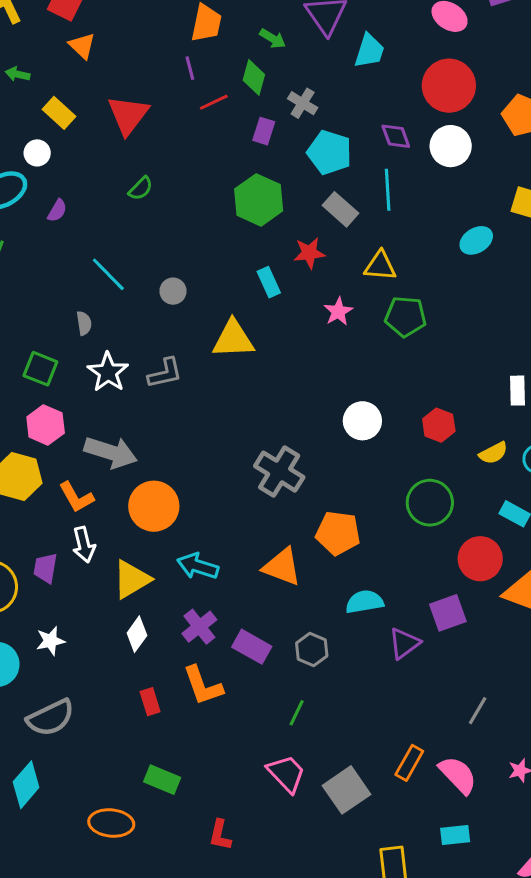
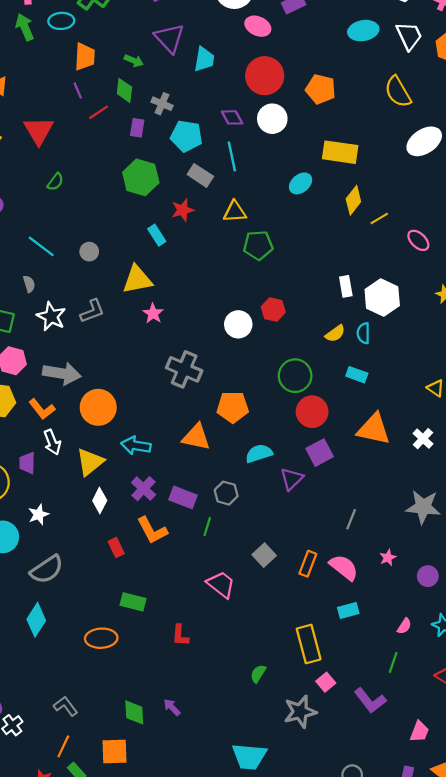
pink star: (338, 312) -> (153, 313), moved
red hexagon: (439, 425) -> (273, 310), moved
red circle: (480, 559) -> (312, 412), moved
green line: (297, 713) -> (207, 527), moved
gray square: (346, 790) -> (264, 555), moved, size x0.7

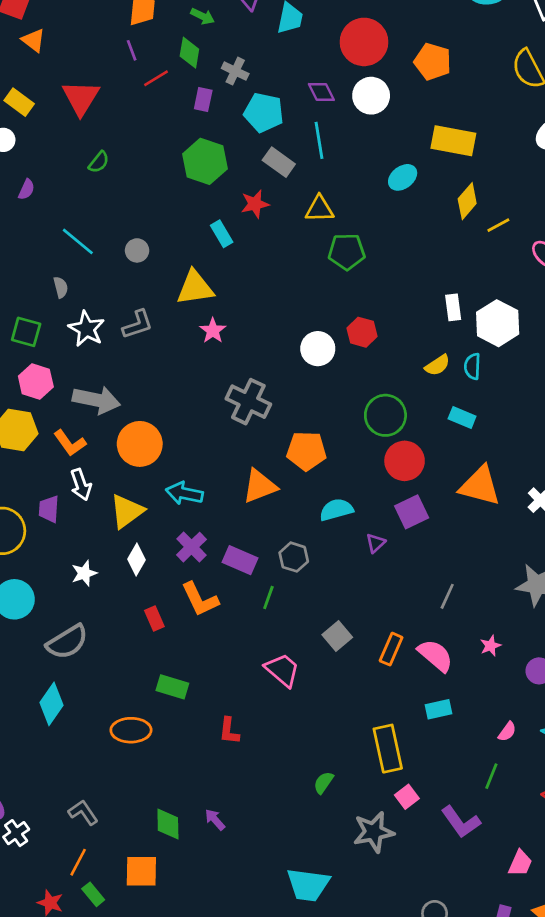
orange triangle: (196, 437) -> (260, 486), turned -36
purple triangle: (292, 479) -> (376, 543), size x0.7
white star: (39, 514) -> (84, 573), moved

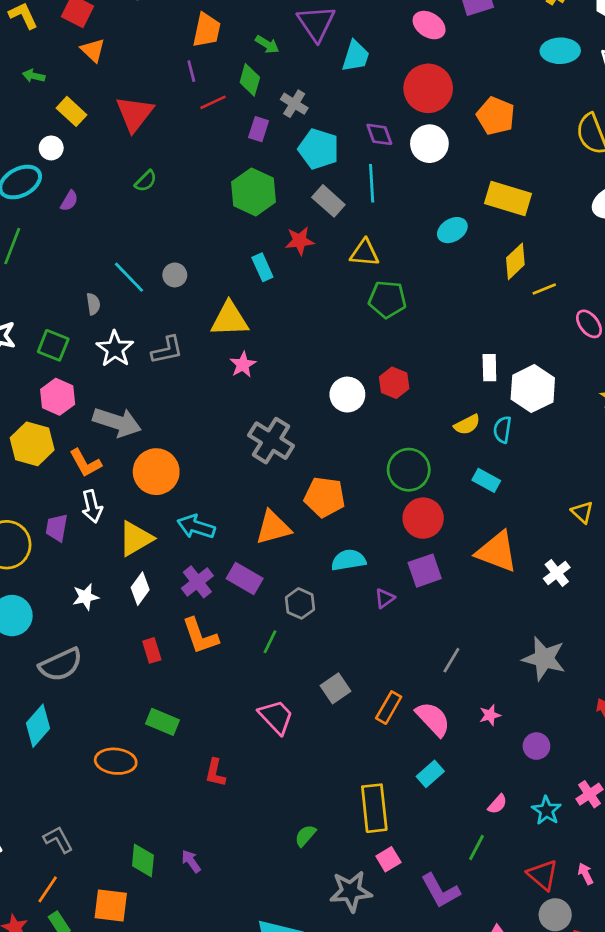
cyan line: (78, 241) -> (129, 277), moved
purple rectangle: (240, 560) -> (245, 579), moved
cyan rectangle: (439, 709) -> (430, 774), turned -35

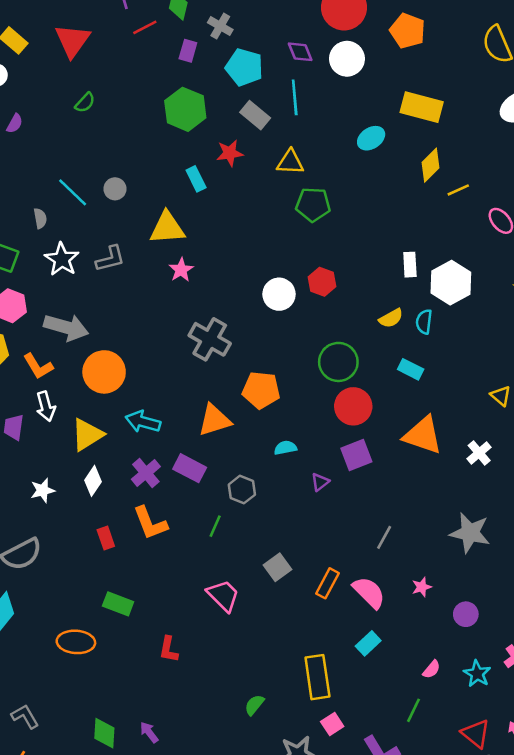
cyan semicircle: (349, 560) -> (285, 448), size x0.7

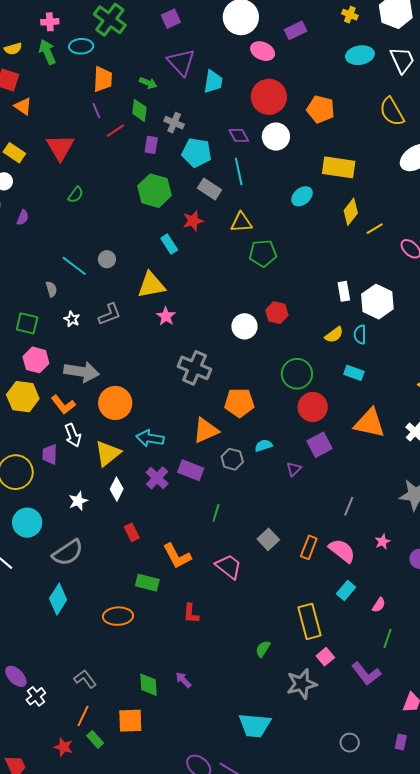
white star: (62, 259) -> (72, 319), size x0.6
gray hexagon: (242, 490) -> (232, 459), moved
orange L-shape: (150, 523) -> (177, 556), moved
pink semicircle: (432, 669) -> (379, 605), moved

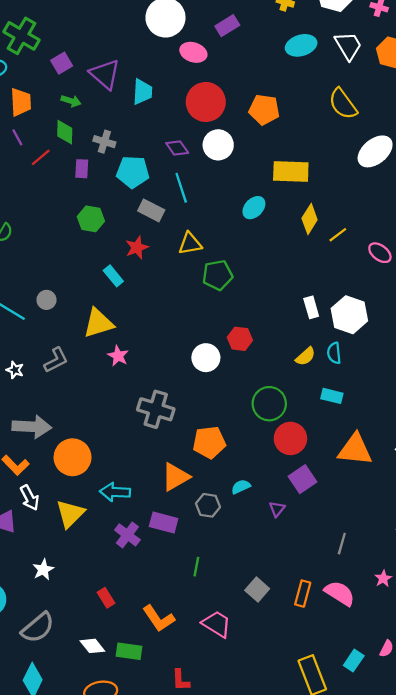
purple square: (171, 19) -> (62, 63), moved
green hexagon: (155, 191) -> (91, 219), size x0.7
white diamond: (117, 489) -> (92, 646), moved, turned -60
cyan rectangle: (346, 591) -> (354, 661), moved

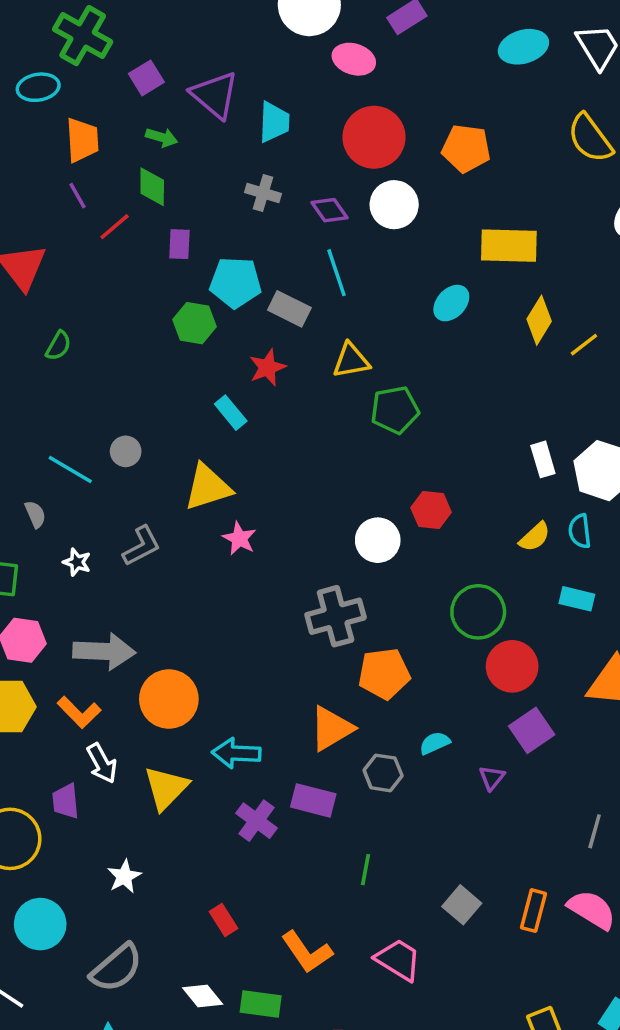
gray cross: (104, 142) -> (263, 193), moved
cyan pentagon: (133, 172) -> (235, 283), moved
gray cross: (156, 409) -> (336, 616), moved, turned -32

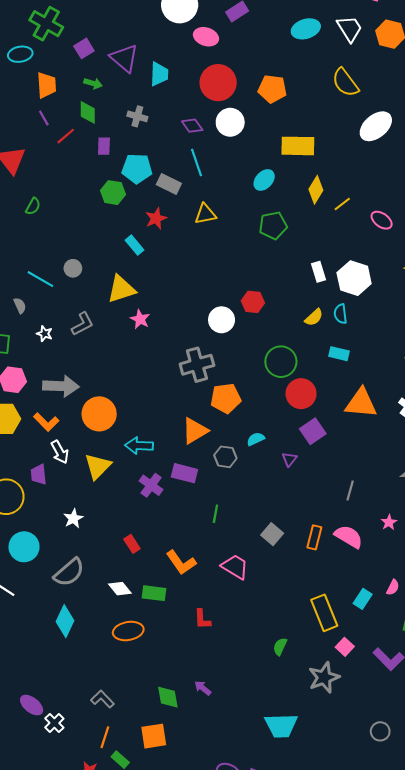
gray cross: (263, 193) -> (137, 116), moved
green pentagon: (395, 410) -> (273, 225), moved

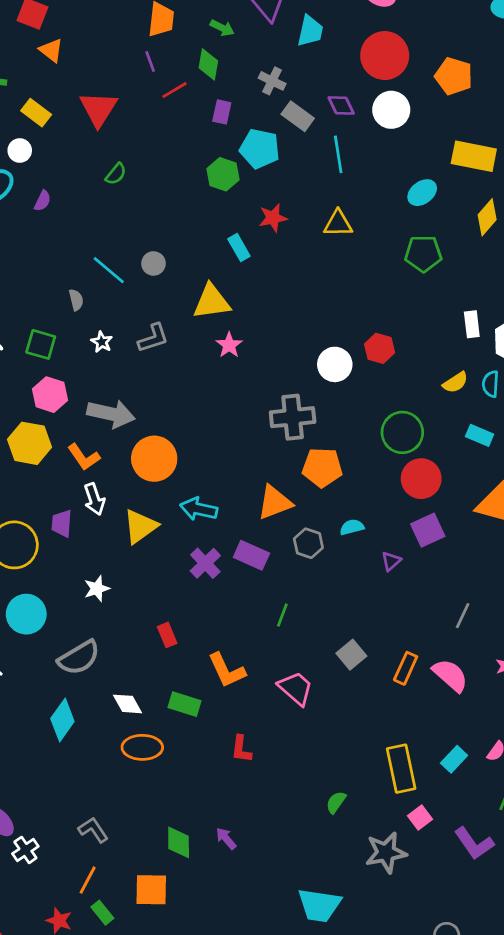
gray rectangle: (169, 184) -> (298, 116), moved
white diamond: (120, 589) -> (128, 704), moved

